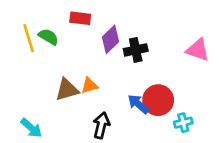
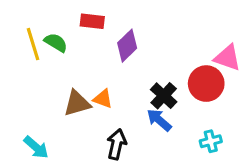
black cross: (136, 50) -> (164, 96), moved, turned -35
orange triangle: (89, 86) -> (103, 99), turned 36
red circle: (158, 100) -> (206, 84), moved

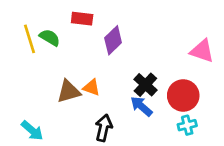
red circle: (206, 84) -> (183, 95), moved

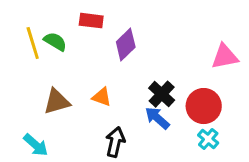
pink triangle: (202, 51) -> (225, 57), turned -30
brown triangle: (69, 91) -> (57, 102), moved
cyan cross: (187, 125) -> (208, 139), turned -36

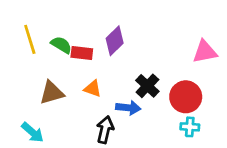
red rectangle: (91, 21) -> (82, 53), moved
green semicircle: (55, 42) -> (61, 45), moved
blue arrow: (157, 118) -> (128, 108), moved, turned 145
cyan cross: (208, 139) -> (190, 127), turned -36

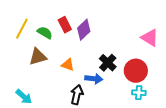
yellow line: (30, 39) -> (22, 29), turned 45
pink triangle: (205, 52) -> (150, 38), turned 42
red rectangle: (82, 53) -> (65, 25), moved, turned 56
brown triangle: (52, 93) -> (38, 57), moved

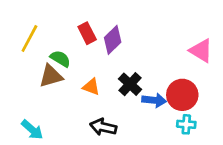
green semicircle: (45, 33) -> (60, 59), moved
black cross: (108, 63) -> (130, 84), moved
blue arrow: (94, 79) -> (154, 100), moved
black arrow: (77, 95) -> (103, 127), turned -90

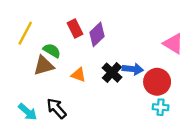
blue arrow: (154, 100) -> (133, 69), moved
black arrow: (103, 127) -> (56, 108), moved, turned 35

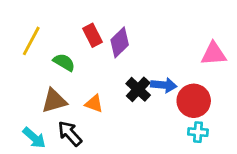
pink triangle: (173, 44) -> (214, 54), turned -35
brown triangle: (44, 66) -> (54, 101), moved
orange triangle: (78, 75) -> (94, 104), moved

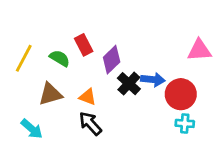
red rectangle: (93, 35) -> (84, 45), moved
yellow line: (31, 41) -> (24, 58), moved
purple diamond: (120, 42) -> (112, 60), moved
black arrow: (70, 134) -> (90, 123), moved

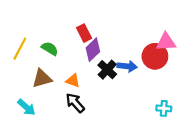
red rectangle: (84, 45) -> (84, 33), moved
red circle: (181, 94) -> (155, 56), moved
cyan cross: (185, 123) -> (164, 108), moved

